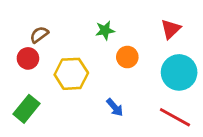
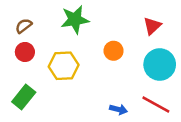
green star: (105, 30) -> (75, 20), moved, size x1.6
brown semicircle: (39, 35) -> (24, 26), moved
blue arrow: (115, 107) -> (118, 109), moved, turned -35

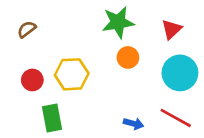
green star: (75, 20) -> (118, 22), moved
red circle: (25, 52) -> (32, 80), moved
green rectangle: (24, 97) -> (52, 118), moved, turned -50

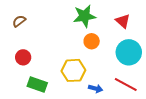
red triangle: (172, 29) -> (123, 21), turned -35
yellow hexagon: (72, 74) -> (73, 70), moved
green rectangle: (52, 118) -> (37, 85), turned -60

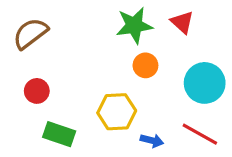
brown semicircle: (19, 21) -> (30, 33), size x1.6
red triangle: (123, 21) -> (182, 22), moved

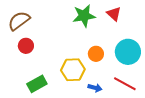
orange circle: (145, 65) -> (96, 54), moved
red circle: (37, 91) -> (26, 46), moved
green rectangle: (59, 134) -> (37, 84), turned -48

